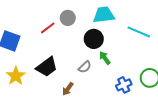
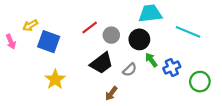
gray circle: (68, 18) -> (111, 35), moved
black trapezoid: (47, 67) -> (102, 63), moved
blue cross: (124, 85) -> (172, 68), moved

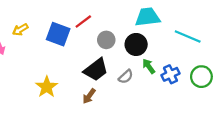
red line: (90, 28) -> (83, 22), moved
blue square: (49, 42) -> (58, 34), moved
green circle: (200, 82) -> (201, 77), moved
brown arrow: (111, 93) -> (89, 96), moved

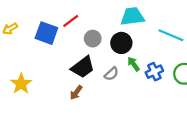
yellow star: (47, 87) -> (21, 84), moved

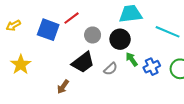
yellow star: (21, 84) -> (21, 65), moved
brown arrow: (76, 93) -> (63, 87), moved

